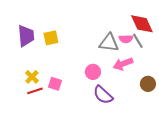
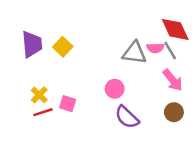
yellow square: (51, 38) -> (63, 47), turned -35
pink arrow: (123, 64) -> (173, 80), moved, turned -108
brown circle: (148, 84) -> (174, 112), moved

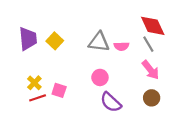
pink semicircle: (155, 48) -> (121, 46), moved
gray triangle: (134, 53) -> (99, 42), moved

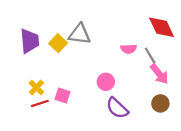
gray triangle: (99, 42) -> (80, 34), moved
gray line: (148, 44) -> (150, 56), moved

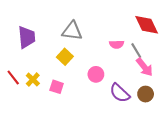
yellow square: (58, 43) -> (65, 57), moved
red line: (40, 103) -> (13, 77), moved, turned 70
purple semicircle: (117, 108) -> (120, 93), moved

